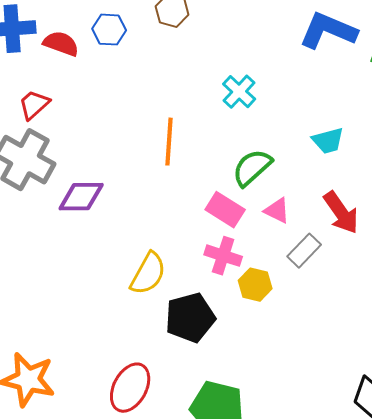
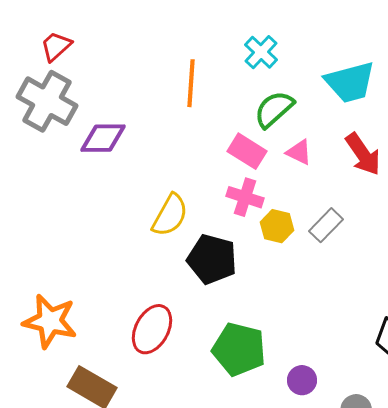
cyan cross: (239, 92) -> (261, 52), moved
cyan trapezoid: (328, 141) -> (350, 82), size x1.6
gray rectangle: (304, 251) -> (326, 225), moved
black pentagon: (190, 318) -> (212, 259), turned 30

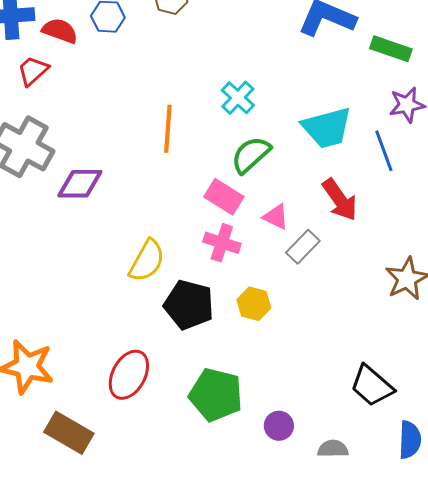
red trapezoid: (56, 46) -> (33, 71), moved
pink triangle: (299, 152) -> (276, 217), moved
gray rectangle: (326, 225) -> (303, 247), moved
yellow hexagon: (277, 226) -> (254, 304), moved

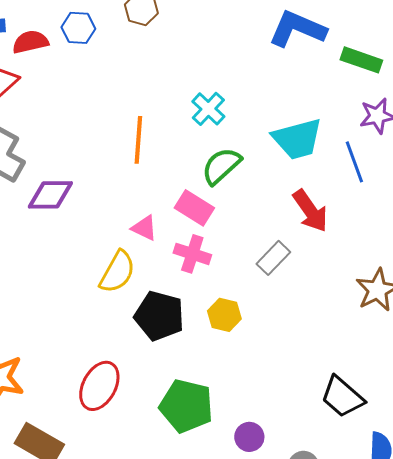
red semicircle: (60, 31) -> (30, 42), turned -33
pink triangle: (276, 217) -> (144, 228), moved

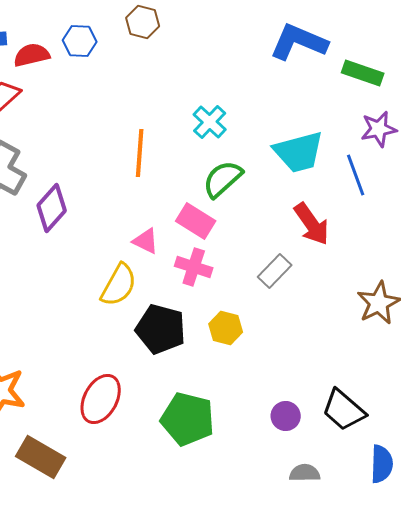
purple diamond: (50, 195) -> (52, 208), turned -48
purple circle: (249, 437) -> (286, 416), moved

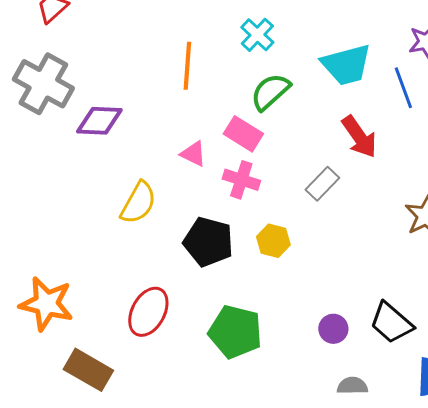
purple diamond: (52, 208) -> (99, 121), turned 51
yellow semicircle: (119, 285) -> (138, 203), moved

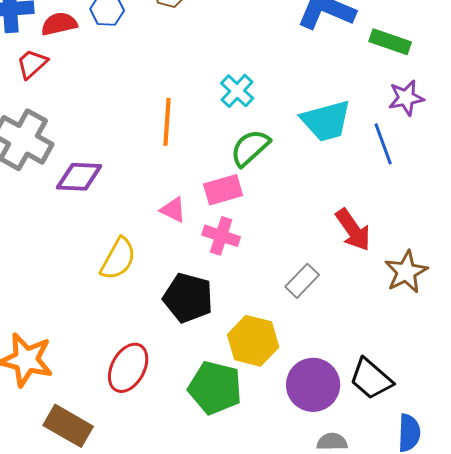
pink rectangle: (243, 134) -> (223, 190), turned -48
red arrow: (359, 137) -> (353, 230), moved
gray rectangle: (322, 184) -> (302, 281), moved
yellow hexagon: (273, 241) -> (253, 341), moved, size x1.5
purple circle: (333, 329) -> (313, 385), size x1.8

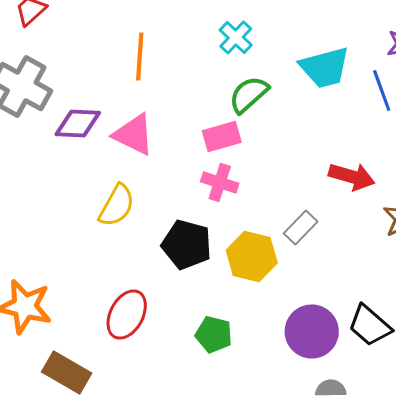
orange line: (167, 122) -> (140, 56), moved
pink triangle: (173, 210) -> (134, 134), moved, size x1.6
red arrow: (353, 230) -> (352, 176), turned -39
yellow hexagon: (253, 341) -> (252, 256), moved
green pentagon: (215, 388) -> (214, 334), size x0.7

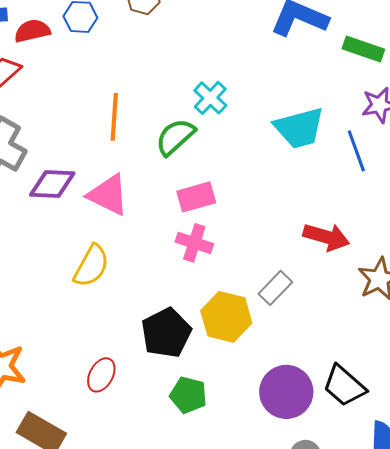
green semicircle: (249, 94) -> (175, 137), moved
black pentagon: (187, 244) -> (166, 333), moved, turned 30
red ellipse: (127, 314) -> (101, 375), size x0.7

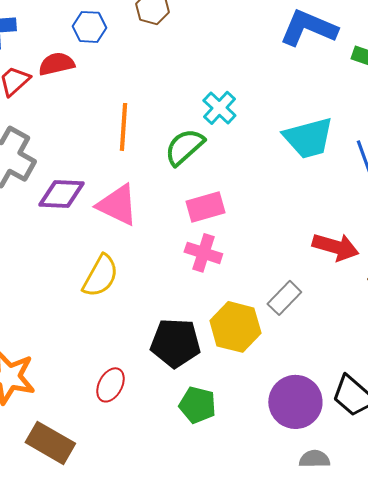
red semicircle: (32, 31) -> (56, 64), moved
black pentagon: (166, 333) -> (175, 343), turned 30

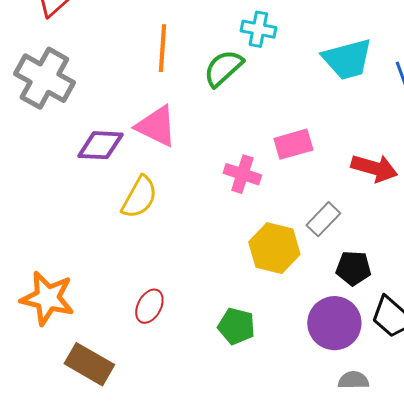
cyan cross: (219, 108) -> (258, 29), turned -32
purple diamond: (61, 194) -> (100, 145), moved
pink rectangle: (205, 207) -> (293, 144), moved
black pentagon: (175, 343) -> (353, 268), moved, size x0.7

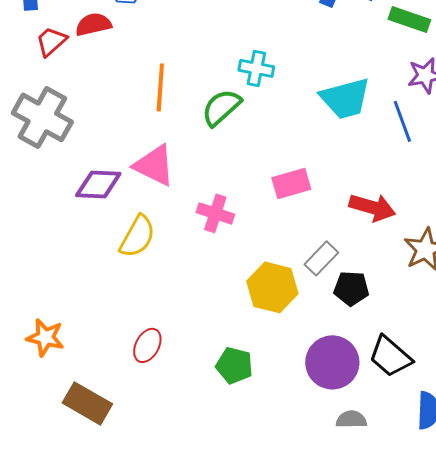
pink cross: (242, 174) -> (215, 213), moved
black pentagon: (353, 268) -> (351, 288), moved
orange star: (47, 298) -> (45, 337), size x0.7

